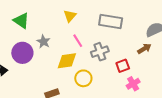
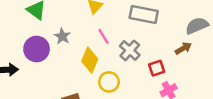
gray cross: (100, 52) -> (130, 50), turned -30
yellow diamond: (67, 61) -> (90, 60), turned -60

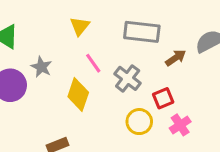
brown arrow: (183, 48) -> (176, 58), moved
yellow circle: (109, 82) -> (139, 122), moved

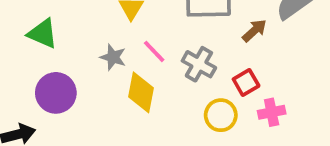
gray star: (41, 67) -> (113, 57), moved
pink cross: (180, 125) -> (272, 112), turned 30

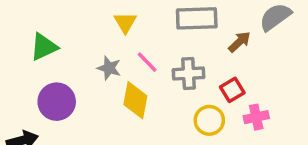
green triangle: (43, 34) -> (44, 47), turned -48
gray cross: (199, 64) -> (189, 74), turned -32

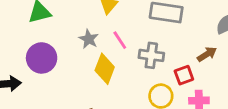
brown arrow: (239, 42) -> (207, 54), moved

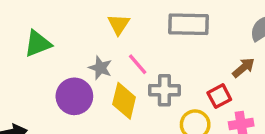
gray cross: (151, 55) -> (164, 90), moved
purple circle: (42, 58) -> (74, 96), moved

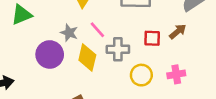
red square: (219, 96) -> (152, 38), moved, turned 30

